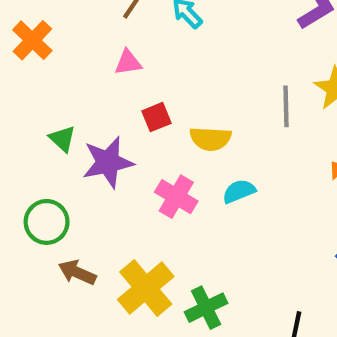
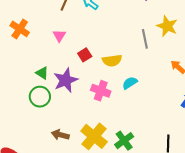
pink triangle: (128, 62) -> (59, 36), moved, turned -40
green circle: (47, 222) -> (40, 97), moved

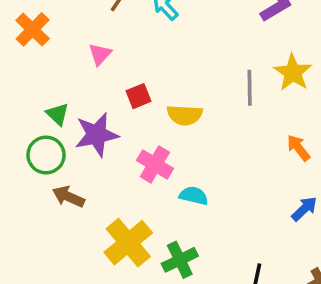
cyan semicircle: (130, 83) -> (194, 196), moved, turned 35
brown arrow: (60, 135) -> (68, 197), moved

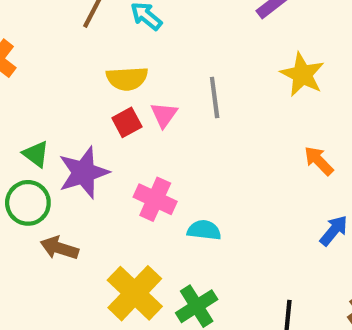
pink triangle: (100, 54) -> (164, 115), moved
gray line: (250, 88) -> (215, 97), moved
yellow semicircle: (185, 115) -> (127, 79), moved

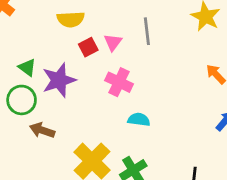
yellow semicircle: (127, 79) -> (71, 19), moved
pink cross: (155, 199) -> (119, 82), moved

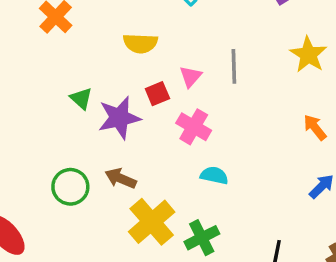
red square: (88, 47) -> (157, 94), moved
green circle: (22, 100) -> (70, 187), moved
brown arrow: (42, 130) -> (121, 178), moved

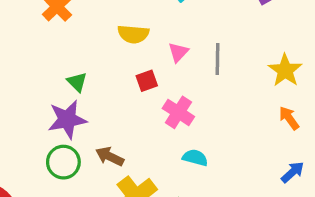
yellow star: (308, 55) -> (285, 70), moved
pink triangle: (190, 77) -> (178, 52), moved
purple star: (119, 118) -> (67, 119), moved

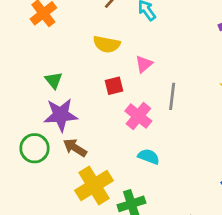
gray line: (218, 59) -> (172, 96), moved
purple star: (67, 119) -> (61, 115), moved

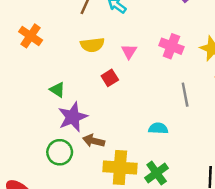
gray line: (172, 96) -> (185, 95), moved
pink cross: (138, 116) -> (171, 46), moved
yellow cross: (94, 185) -> (120, 168), turned -36

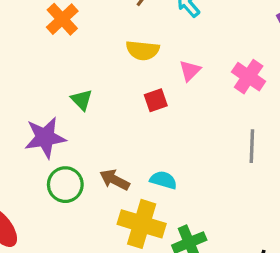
purple star: (73, 117) -> (45, 138), moved
cyan semicircle: (158, 128) -> (163, 180), moved

